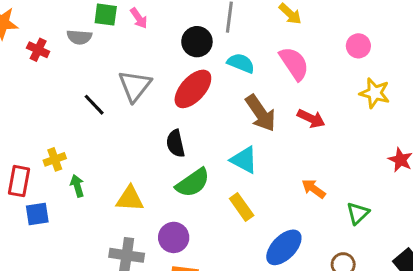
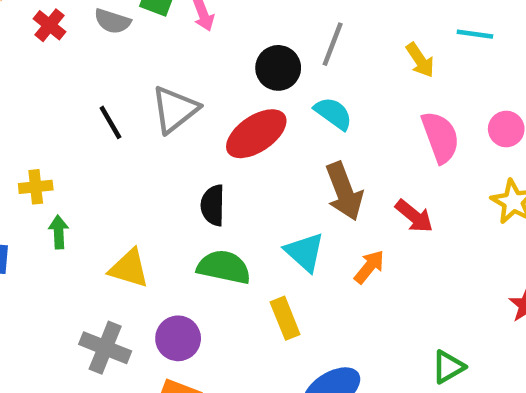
pink semicircle: (294, 64) -> (440, 137), moved
green semicircle: (193, 183) -> (224, 267), turned -147
orange arrow: (314, 189) -> (369, 267), moved, turned 80

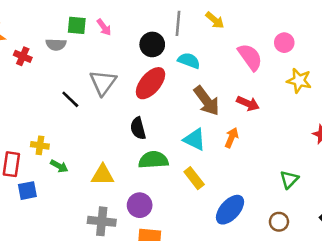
yellow arrow: (420, 60) -> (215, 20), moved
yellow cross: (36, 187) -> (40, 145), turned 30
green arrow: (59, 232) -> (59, 166), turned 138

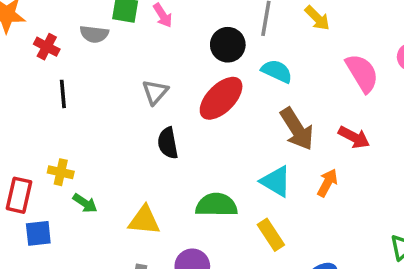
gray triangle: (103, 83) -> (155, 92), size x0.7
black line: (70, 99) -> (63, 94), moved, turned 36
black semicircle: (138, 128) -> (168, 143), moved

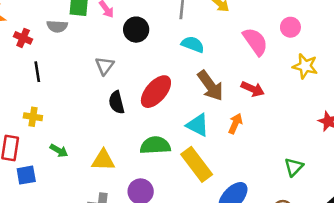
black circle: (228, 45) -> (136, 30), moved
red ellipse: (221, 98) -> (156, 92), moved
yellow cross: (61, 172) -> (33, 117), moved
yellow rectangle: (271, 235) -> (197, 164), size x1.5

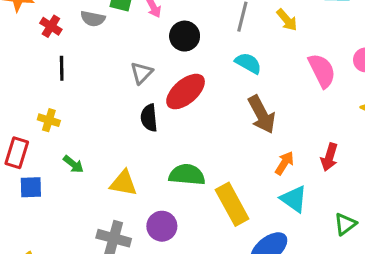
red arrow: (253, 89) -> (329, 157), moved, turned 75
red ellipse: (156, 92) -> (186, 92), moved
cyan triangle: (198, 125) -> (294, 199), moved

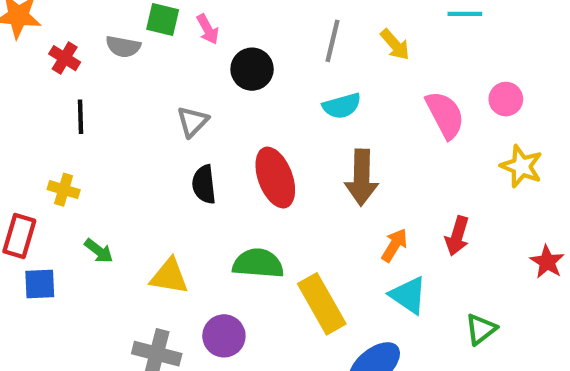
cyan semicircle: (248, 63) -> (342, 106), turned 136
red ellipse: (186, 92) -> (275, 178), moved, turned -69
brown arrow: (262, 114) -> (362, 177), turned 30

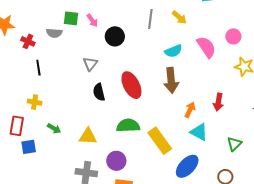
cyan semicircle: (342, 106) -> (173, 51), moved

